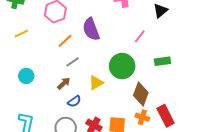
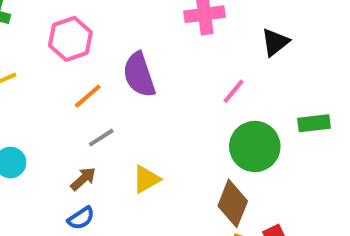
green rectangle: (162, 61) -> (314, 123), moved
green circle: (122, 66) -> (255, 146), moved
blue semicircle: (74, 101) -> (81, 218), moved

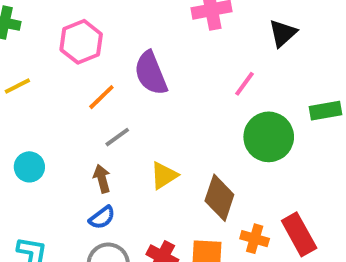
brown arrow: (83, 179) -> (102, 179), turned -60
brown diamond: (233, 203) -> (219, 198), moved

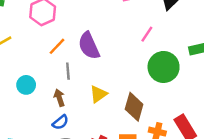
purple semicircle: (151, 73) -> (89, 46), moved
gray line: (117, 137) -> (68, 71), turned -56
cyan circle: (29, 167) -> (26, 85), moved

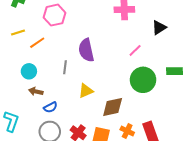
orange line: (57, 46) -> (37, 43), moved
brown arrow: (59, 98) -> (36, 91), moved, turned -72
brown diamond: (134, 107) -> (113, 107), turned 50

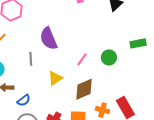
pink line: (135, 50) -> (82, 59), moved
green circle: (143, 80) -> (109, 57), size x0.6

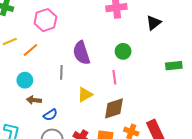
green circle: (109, 57) -> (123, 51), moved
pink line: (82, 59) -> (114, 77), turned -48

